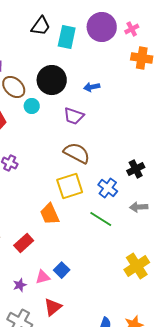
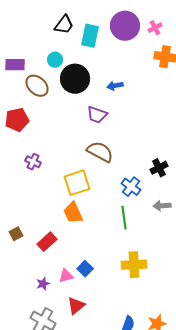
cyan circle: (32, 106) -> (55, 60), moved
yellow square: (70, 186) -> (77, 183), moved
green line: (101, 219) -> (124, 218), turned 50
yellow cross: (137, 266) -> (134, 265), moved, turned 30

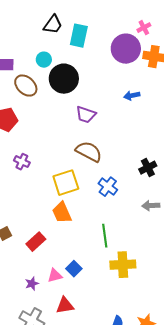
purple circle: (125, 26) -> (126, 49), moved
blue arrow: (115, 86) -> (132, 96), moved
blue cross: (131, 187) -> (108, 187), moved
green line: (124, 218) -> (105, 236), moved
red triangle: (76, 306) -> (65, 306), turned 30

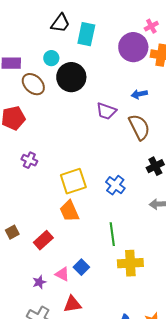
purple trapezoid: (86, 115) -> (106, 111), moved
brown semicircle: (89, 152) -> (139, 127), moved, turned 36
pink triangle: (55, 276) -> (62, 274), turned 42

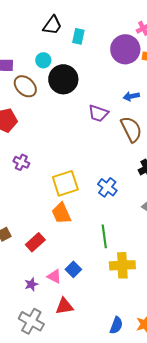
cyan rectangle: (86, 34) -> (78, 36), size x0.7

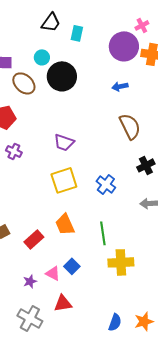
blue arrow: (131, 96) -> (120, 86), moved
purple trapezoid: (98, 113) -> (64, 142), moved
purple cross: (21, 162) -> (14, 151), moved
orange trapezoid: (61, 213) -> (65, 224), moved

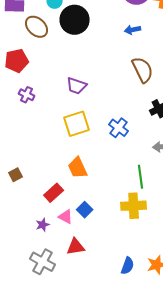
green line: (103, 233) -> (141, 177), moved
red rectangle: (34, 239) -> (54, 193), moved

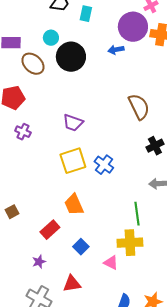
blue arrow: (133, 30) -> (116, 50), moved
blue cross: (119, 128) -> (104, 165), moved
pink triangle: (66, 217) -> (111, 263), moved

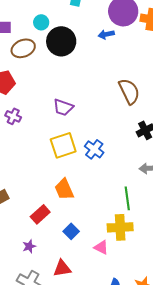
brown ellipse: (33, 64) -> (23, 48), turned -65

